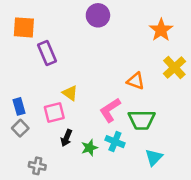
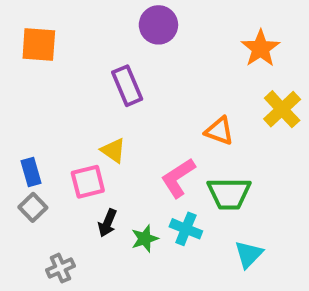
purple rectangle: (47, 53) -> (127, 86), moved
gray cross: (37, 166) -> (60, 268), turned -35

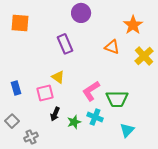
orange triangle: (219, 131) -> (112, 47), moved
gray square: (33, 207) -> (12, 121), moved

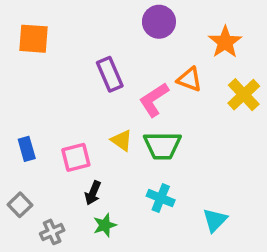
purple circle: (81, 13) -> (159, 22), moved
yellow triangle: (58, 77) -> (122, 140), moved
pink L-shape: (91, 91) -> (154, 100), moved
green trapezoid: (117, 99) -> (162, 145), moved
green star: (74, 122) -> (105, 225), moved

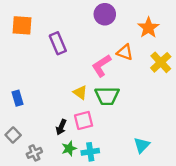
purple rectangle: (110, 74) -> (58, 43), moved
pink square: (76, 157) -> (84, 120), moved
cyan cross: (161, 198) -> (90, 152), moved, turned -30

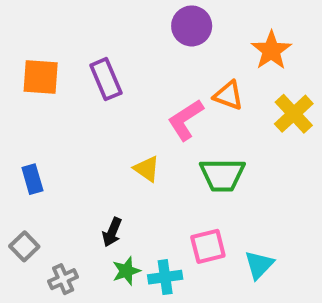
orange square: (22, 25) -> (41, 77), moved
green trapezoid: (107, 96) -> (222, 175), moved
pink square: (84, 120) -> (208, 246), moved

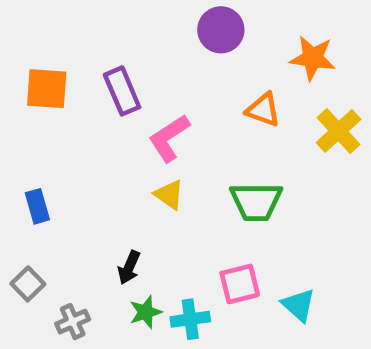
orange star: (271, 50) -> (313, 58), turned -30
pink L-shape: (186, 120) -> (169, 138), moved
cyan triangle: (259, 265) -> (298, 305), turned -32

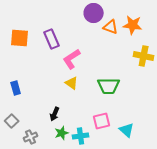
orange triangle: (263, 110) -> (111, 27), moved
yellow cross: (338, 131) -> (144, 56), turned -36

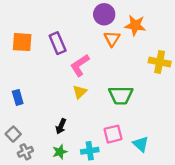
orange star: (133, 25) -> (135, 25), moved
orange triangle: (111, 27) -> (112, 39), moved, turned 42
yellow triangle: (72, 83) -> (80, 92), turned 40
green star: (62, 133) -> (60, 152), moved
gray cross: (31, 137) -> (25, 152), moved

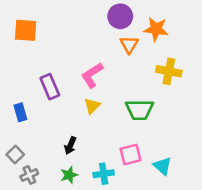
orange square: (22, 42) -> (26, 30), moved
purple rectangle: (58, 43) -> (50, 87), moved
yellow cross: (160, 62) -> (169, 71), moved

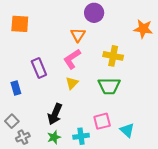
orange star: (156, 29) -> (143, 29), moved
orange triangle: (129, 44) -> (78, 35), moved
yellow cross: (169, 71) -> (113, 56), moved
black arrow: (70, 146) -> (55, 114), size x1.5

